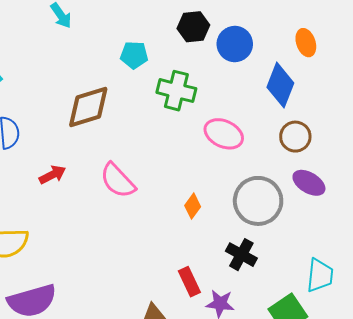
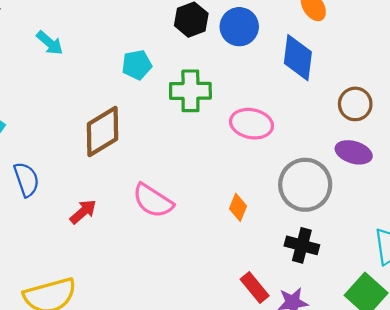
brown circle: (295, 137) -> (355, 104), moved

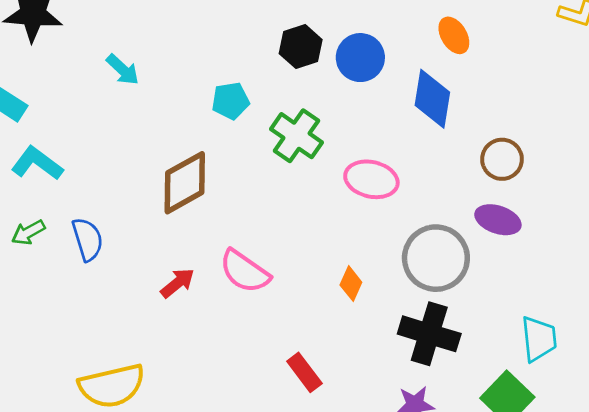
green cross: (190, 91) -> (296, 136), turned 33
red arrow: (83, 212) -> (178, 283), moved
black cross: (302, 245) -> (429, 334), size x1.4
red rectangle: (255, 287) -> (304, 372), moved

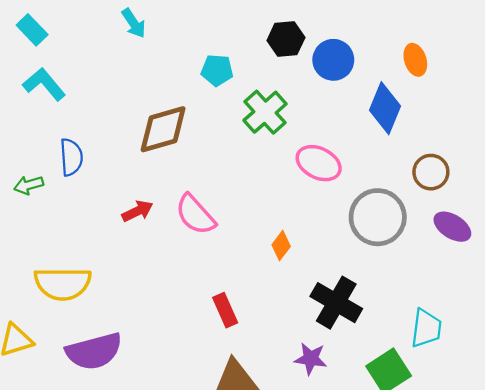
purple ellipse: (498, 220) -> (452, 227), moved
green arrow: (28, 232) -> (29, 185), moved
gray circle: (436, 258) -> (378, 217), moved

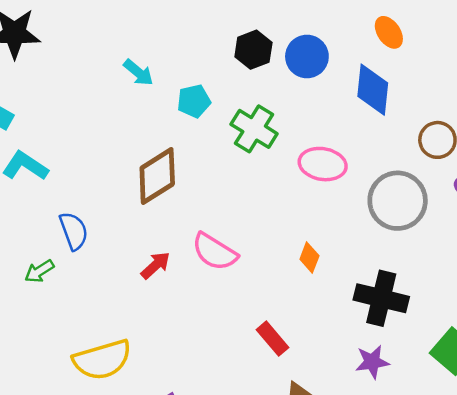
cyan arrow: (134, 23) -> (138, 73), moved

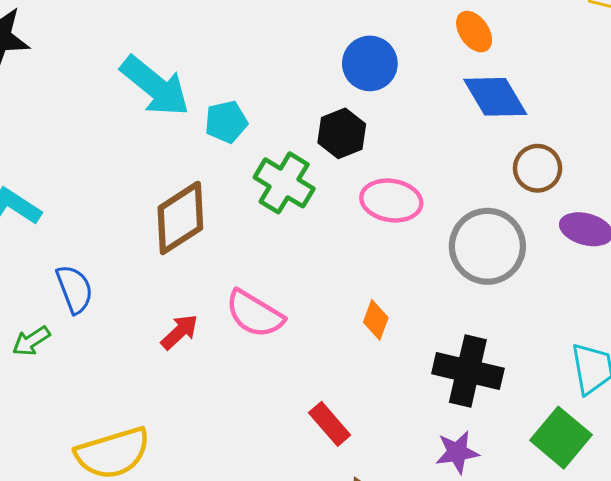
black hexagon: (253, 50) -> (342, 133), moved
cyan arrow: (138, 73) -> (155, 86), size x1.8
blue diamond: (373, 90) -> (495, 97), moved, turned -36
green cross: (254, 129) -> (284, 183), moved

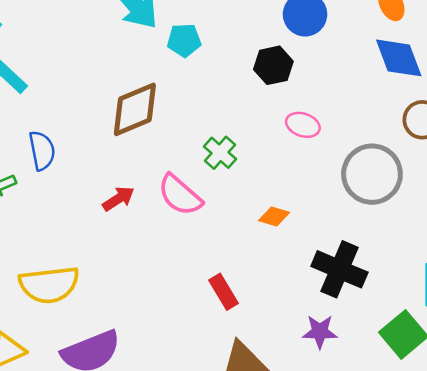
green cross: (284, 183) -> (220, 153), moved, size x0.7
pink ellipse: (391, 200) -> (303, 125), size x0.7
orange diamond: (376, 320) -> (274, 216), turned 76

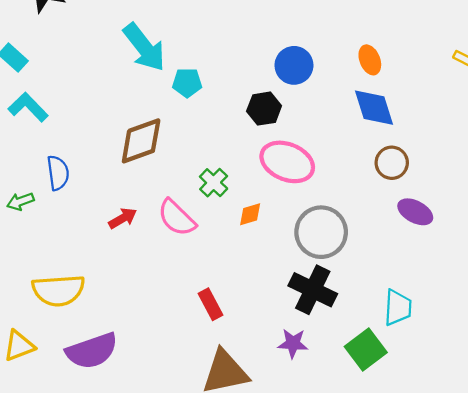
pink ellipse: (303, 125) -> (287, 162), size x1.8
gray circle: (372, 174) -> (321, 232), moved
orange diamond: (274, 216) -> (250, 214), moved, turned -36

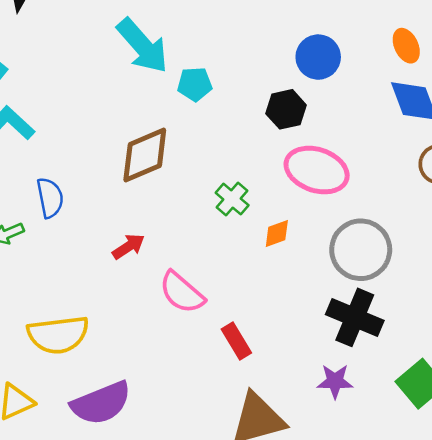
pink semicircle: (177, 218) -> (182, 292), moved

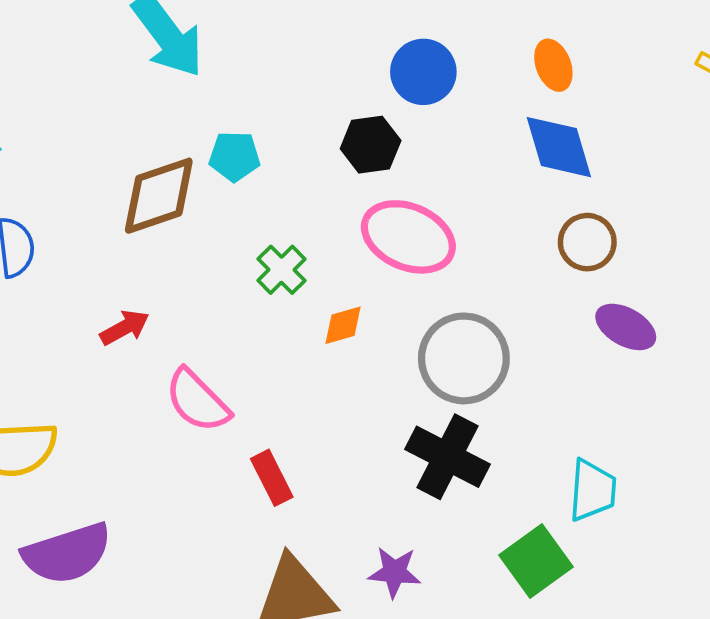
cyan pentagon: (195, 84) -> (234, 156), moved
purple star: (335, 381) -> (394, 572), moved

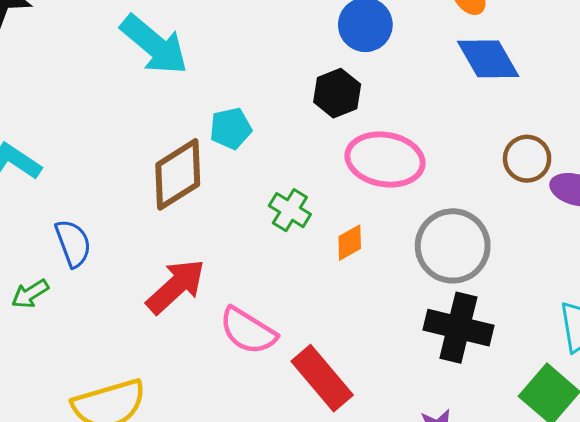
brown circle: (587, 242) -> (527, 159), moved
red arrow: (125, 328) -> (176, 286), size x1.6
red rectangle: (272, 478) -> (322, 378), size x1.5

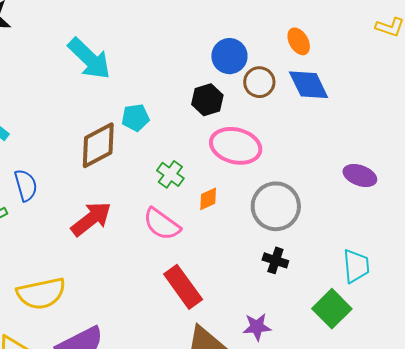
brown circle: (527, 159) -> (259, 82), moved
black cross: (458, 328) -> (275, 260), size x0.6
pink semicircle: (248, 331) -> (162, 224), moved

